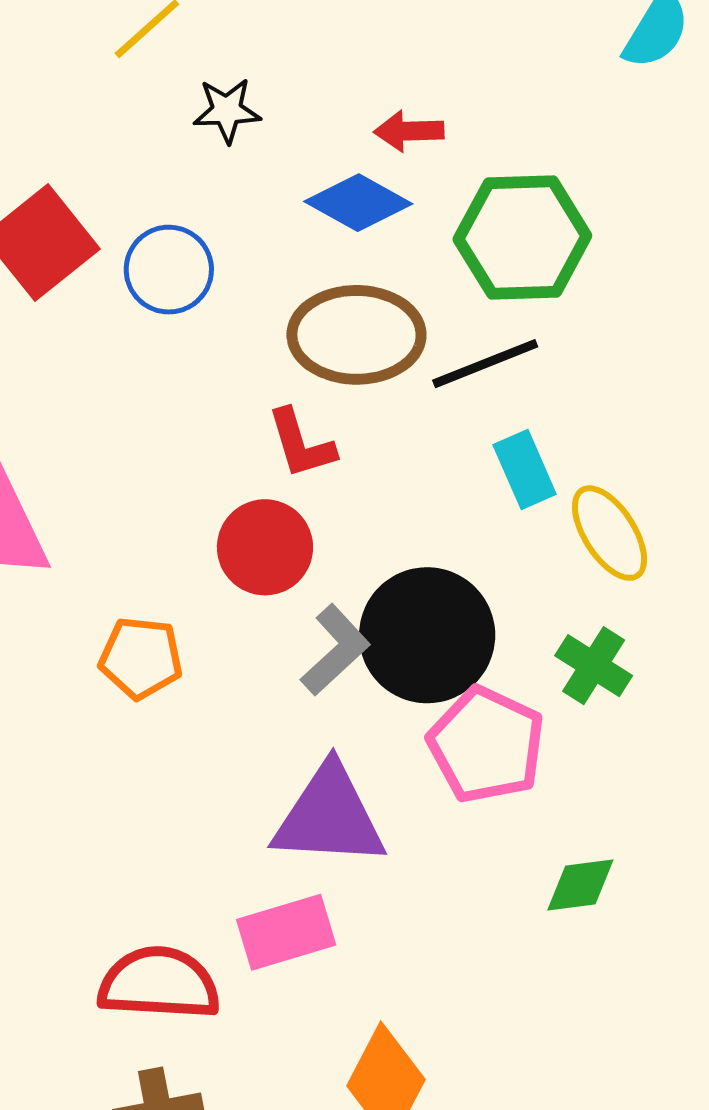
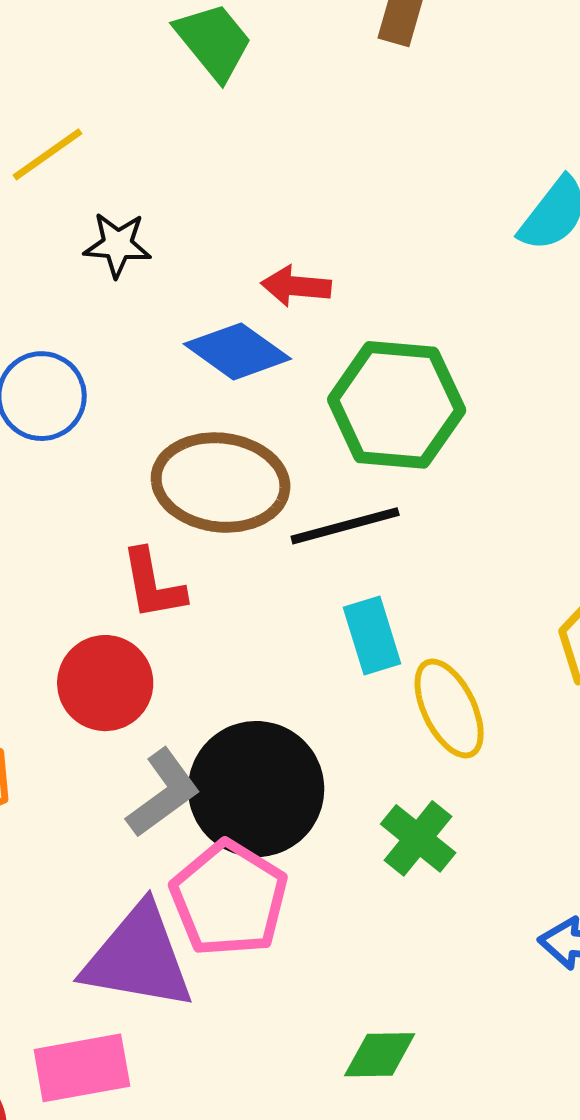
pink pentagon: (486, 745) -> (229, 899), moved

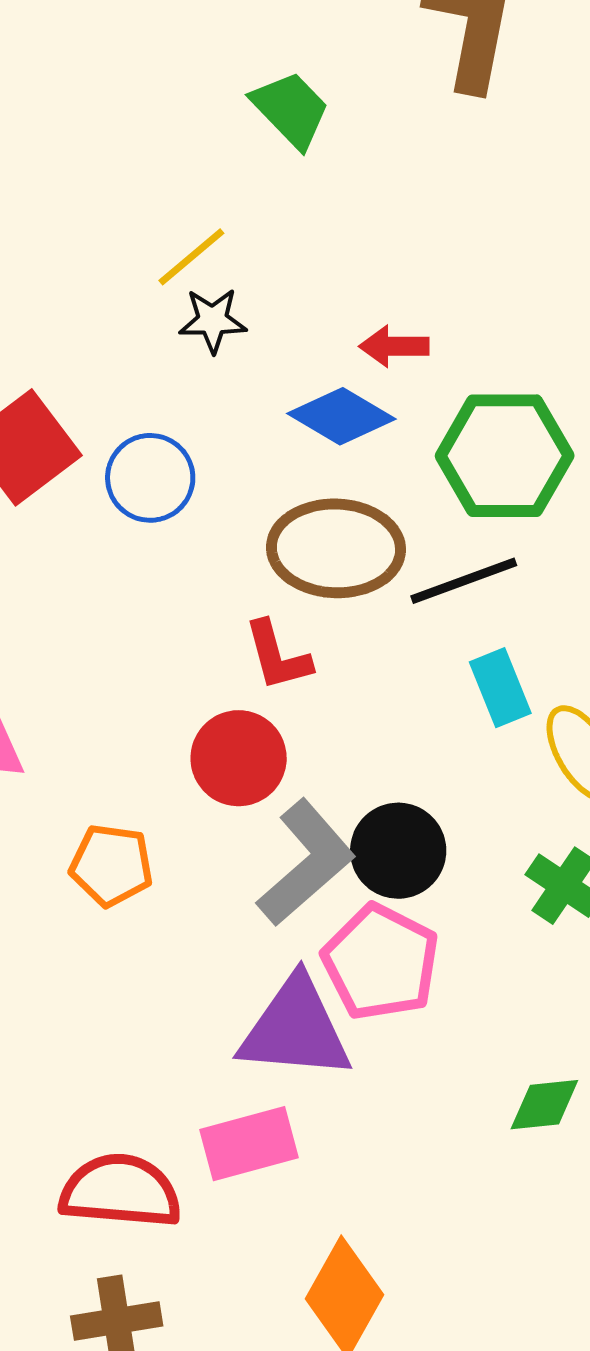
yellow line: (48, 154) -> (191, 257), moved
black circle: (256, 789) -> (398, 851), size x0.7
gray L-shape: (163, 793) -> (306, 863), size x1.4

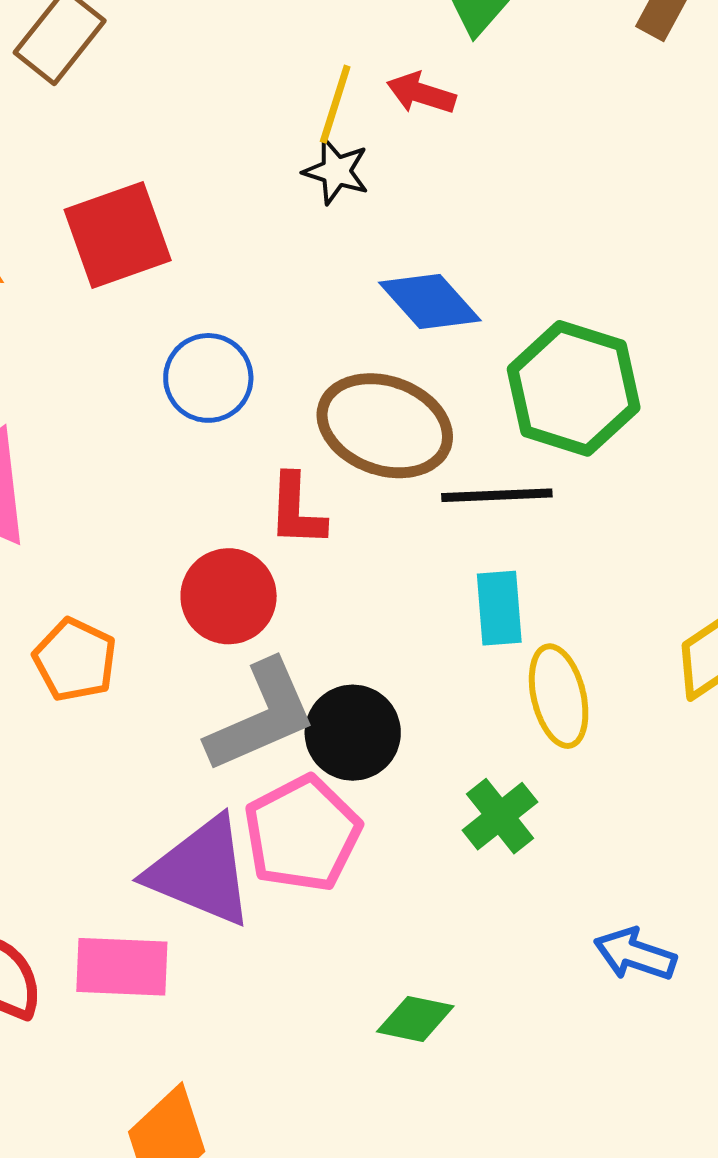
yellow line: (191, 257) -> (335, 104), turned -50
red arrow: (394, 346) -> (421, 93), moved
blue circle: (150, 478) -> (208, 378), moved

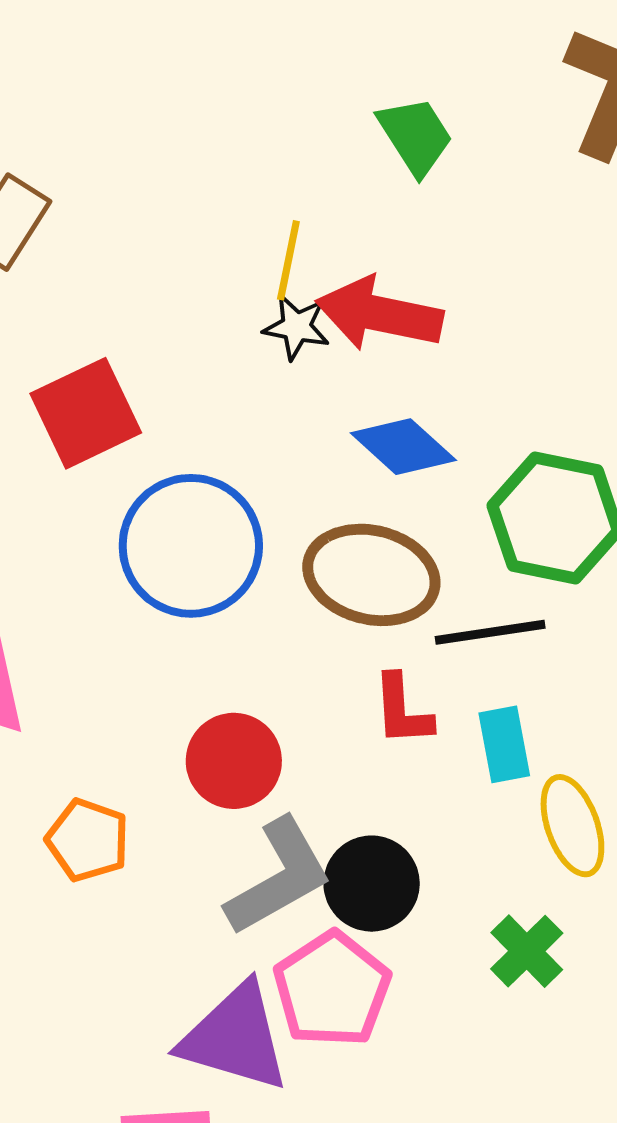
red arrow: (421, 93) -> (379, 314), moved, size x1.8
blue circle: (208, 378) -> (191, 546), size x1.6
red L-shape: (297, 510) -> (402, 710), moved

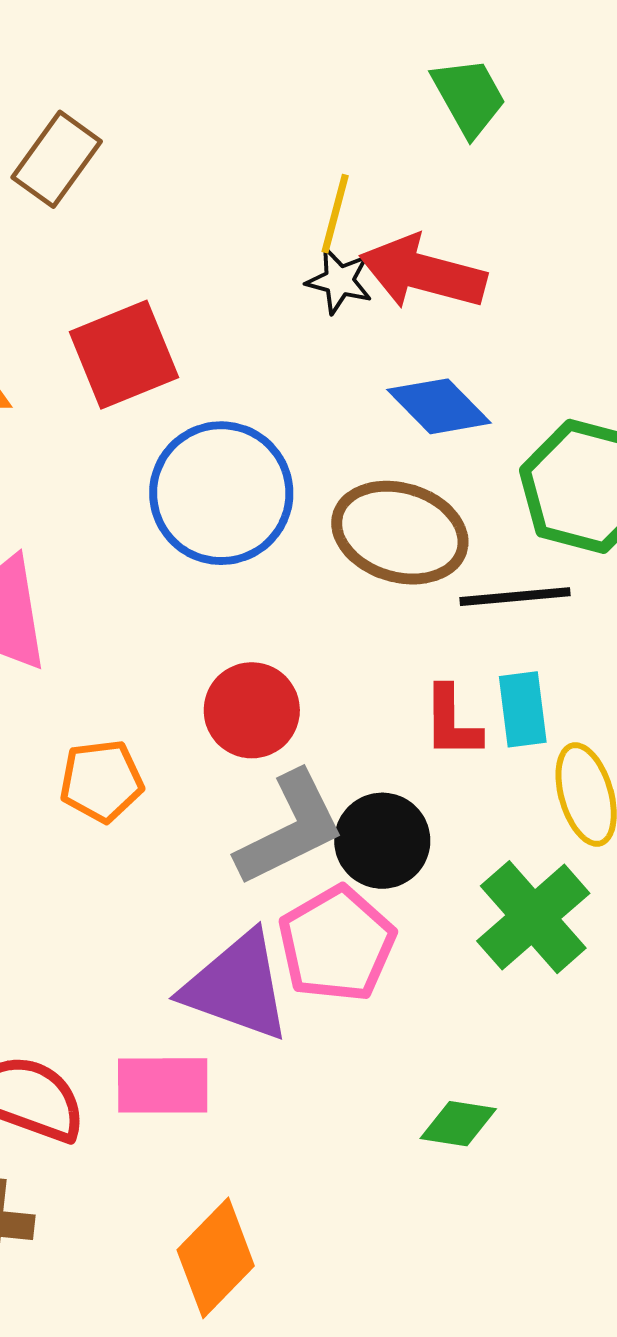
red L-shape: (402, 710) -> (452, 722), moved
orange pentagon: (88, 840) -> (101, 781), turned -30
green cross: (527, 951) -> (533, 917), size x1.5

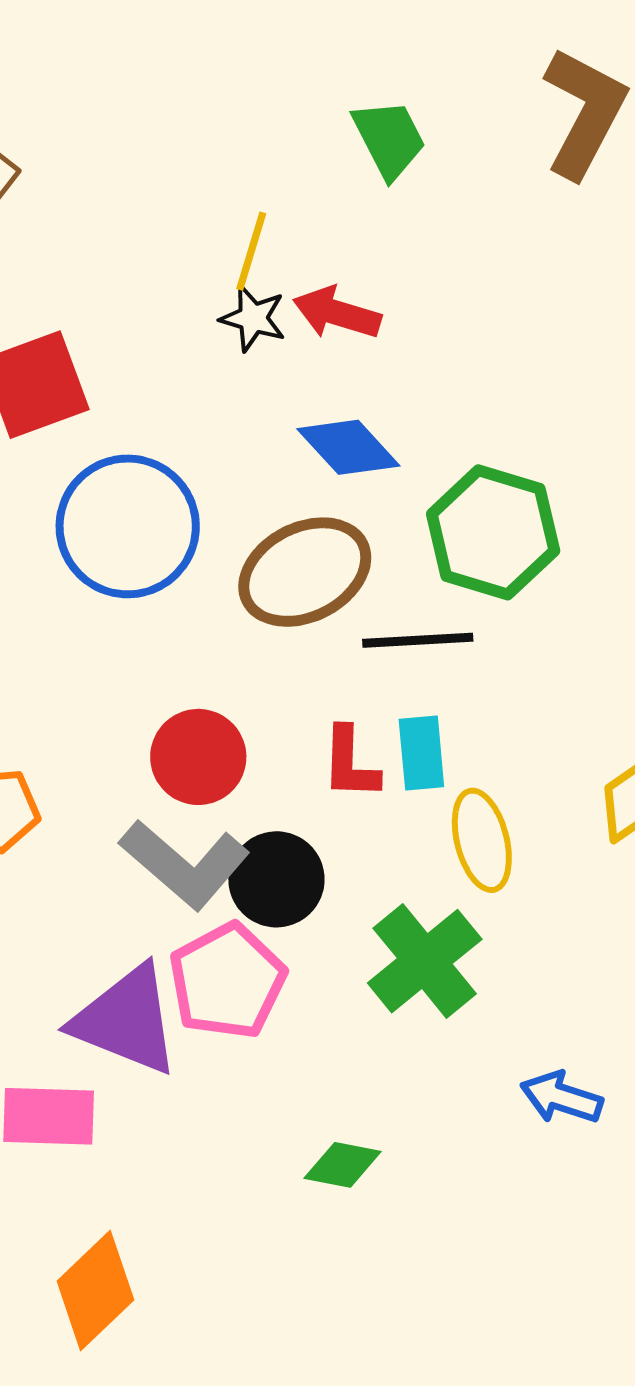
red arrow: (423, 272) -> (337, 313), size x0.7
brown ellipse: (400, 533) -> (305, 572), turned -46
red circle: (252, 710) -> (198, 757), moved
gray L-shape: (290, 829) -> (185, 864), turned 65

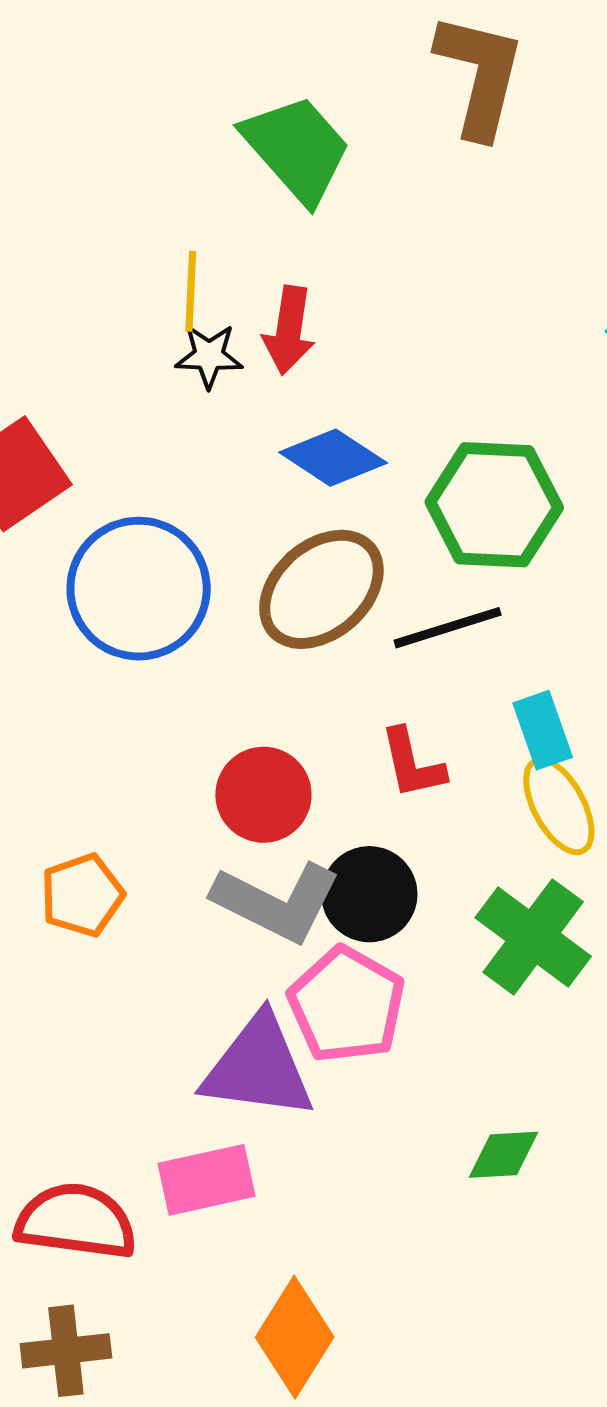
green trapezoid: (389, 139) -> (297, 149), size x1.4
red arrow: (337, 313) -> (289, 330), turned -84
cyan rectangle: (421, 753) -> (543, 730), moved

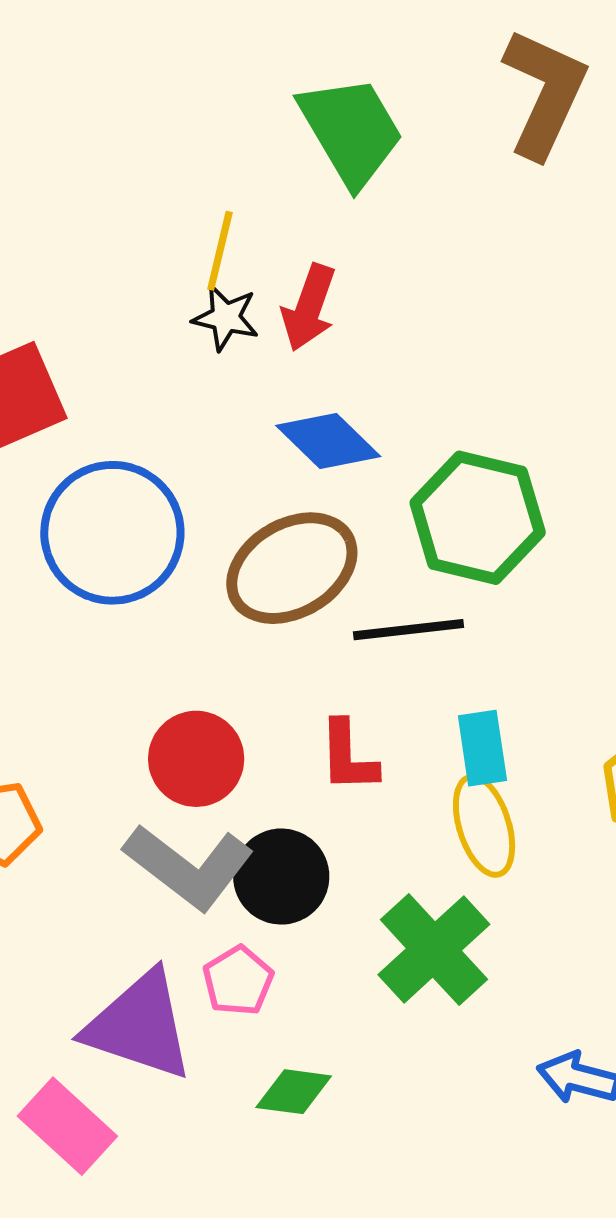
pink pentagon: (347, 1005) -> (238, 981), size x0.6
green diamond: (503, 1155) -> (294, 1092), moved
pink rectangle: (206, 1180) -> (67, 1126), turned 44

